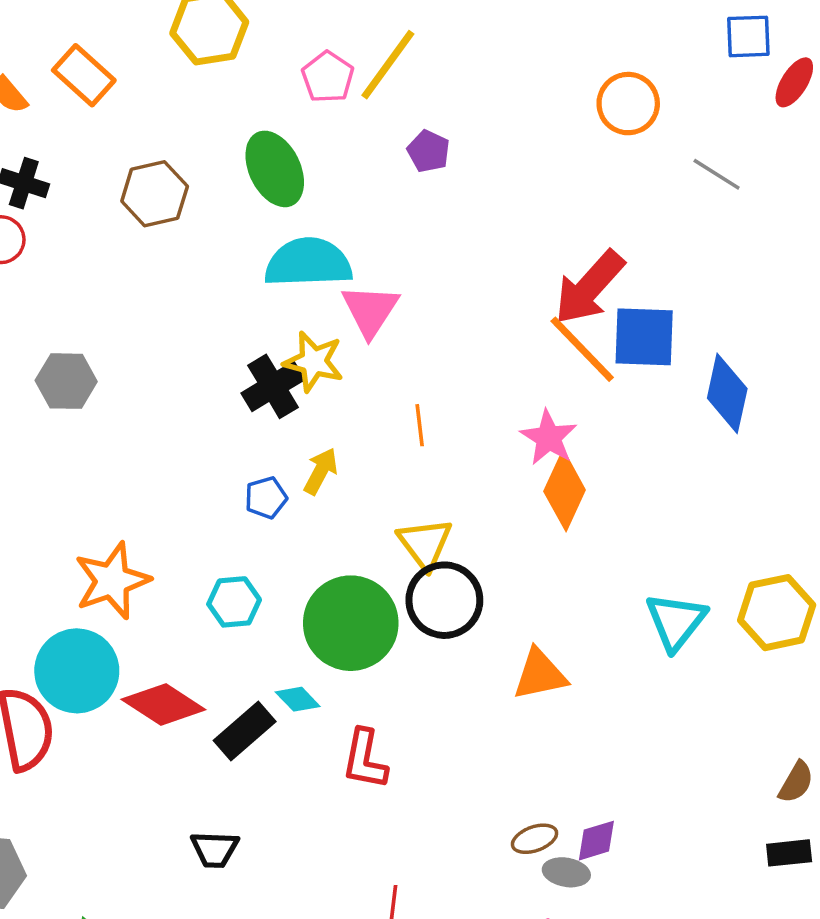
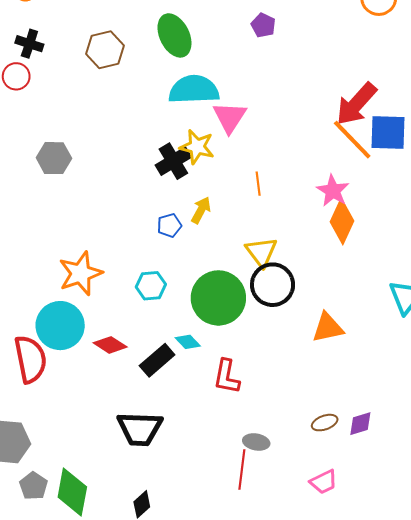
red diamond: (163, 704) -> (110, 345), size x0.7
black trapezoid: (215, 849) -> (140, 429), size x1.6
gray ellipse: (566, 872) -> (256, 442), moved

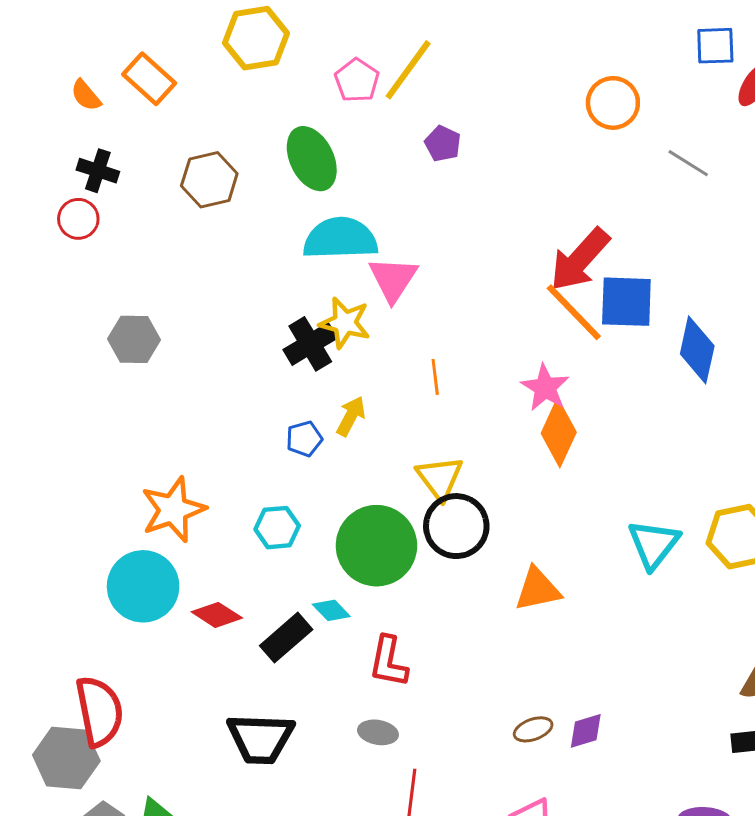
red semicircle: (30, 359) -> (99, 711), moved
gray ellipse: (256, 442) -> (378, 732), moved

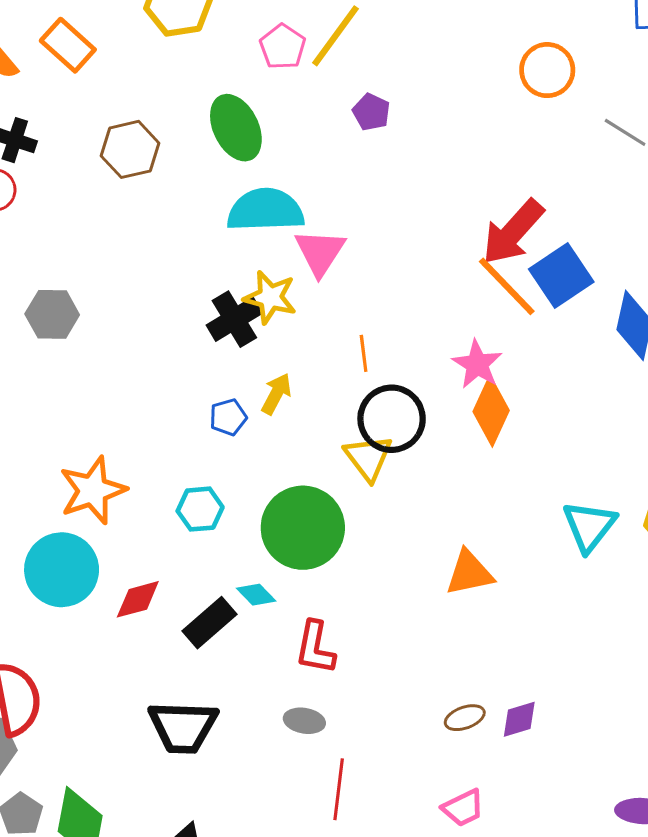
blue square: (626, 302) -> (561, 276), turned -36
black circle: (456, 526) -> (392, 419), moved
red diamond: (217, 615) -> (138, 599), turned -48

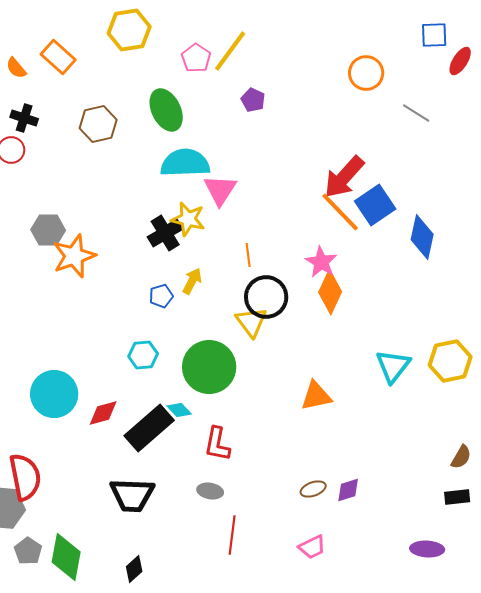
orange star: (93, 490) -> (74, 256), moved
black rectangle: (209, 623) -> (149, 428), size x1.4

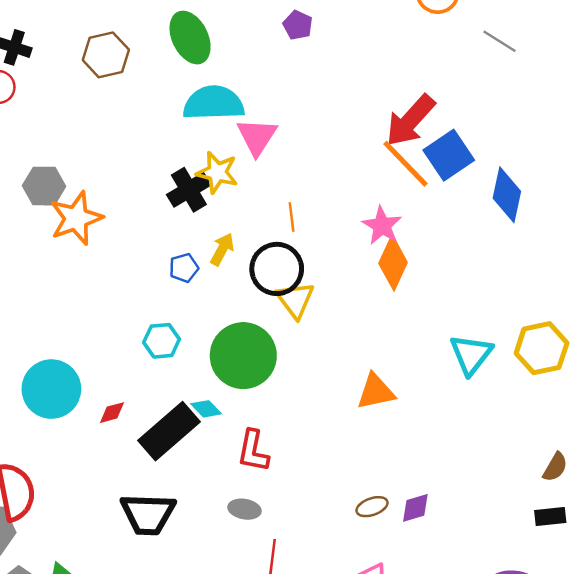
black circle: (266, 297) -> (277, 269), moved
red diamond: (103, 413) -> (112, 413), size x0.7

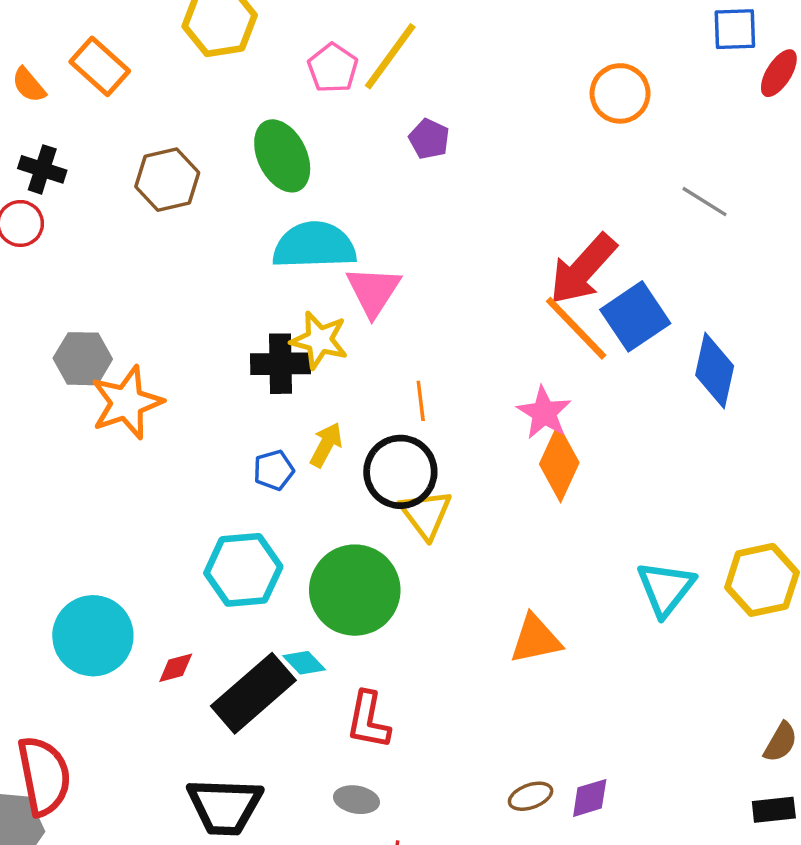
gray line: (499, 41) -> (705, 202), moved
black cross: (189, 190) -> (280, 364), turned 30
cyan hexagon: (162, 341) -> (243, 570), size x1.5

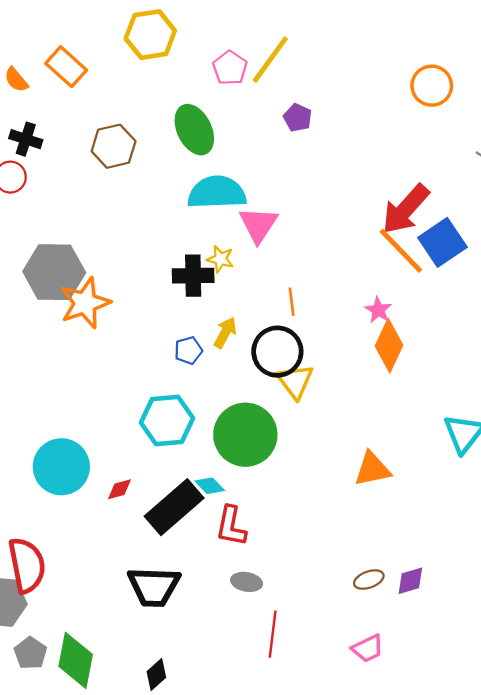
yellow star: (319, 340) -> (220, 259), size x0.7
gray hexagon: (83, 359) -> (54, 272), size x1.5
pink star: (544, 413) -> (378, 310), size x0.7
red L-shape: (368, 720) -> (231, 526), moved

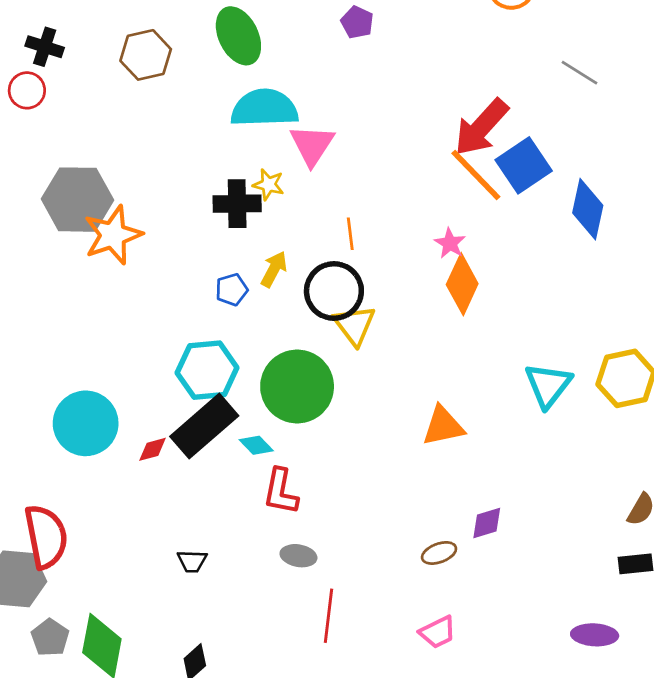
black rectangle: (174, 507) -> (204, 426), moved
purple diamond: (410, 581) -> (487, 523), moved
black trapezoid: (154, 587) -> (192, 561), size x0.5

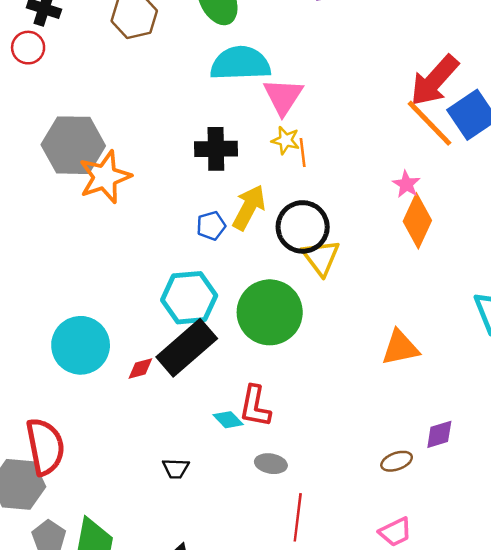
yellow star: (268, 185) -> (286, 140), moved
orange line: (350, 234) -> (303, 153), moved
yellow arrow: (274, 269) -> (249, 207), size x1.4
cyan diamond: (256, 445) -> (228, 420), moved

